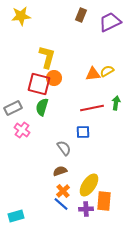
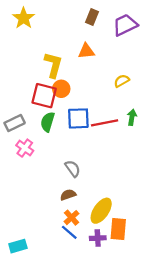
yellow star: (21, 16) -> (24, 18), turned -30
orange triangle: (93, 74) -> (86, 51), moved
blue square: (83, 132) -> (78, 118), moved, size x1.5

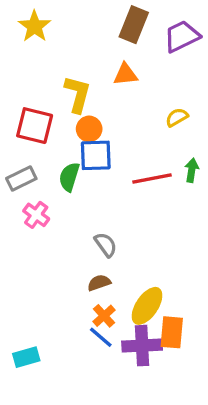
brown rectangle: (92, 17) -> (134, 25), size x1.5
red square: (44, 96) -> (35, 126), moved
blue square: (78, 118) -> (96, 155), moved
purple cross: (98, 238) -> (142, 346), size x1.6

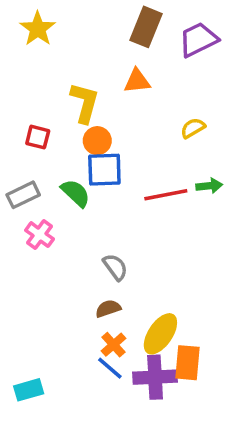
red square: (35, 126) -> (38, 137), size x0.6
green arrow: (192, 170) -> (209, 186), turned 75
green semicircle: (69, 177) -> (76, 193), turned 116

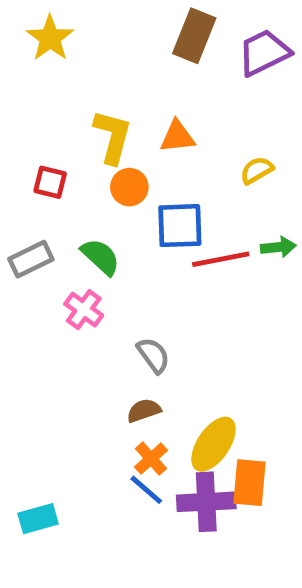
orange triangle: (137, 81) -> (177, 137), moved
blue square: (104, 170) -> (180, 226), moved
pink cross: (39, 235) -> (84, 310), moved

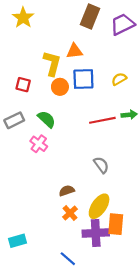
orange triangle: (177, 137) -> (74, 51), moved
blue square: (180, 226) -> (83, 79), moved
gray semicircle: (153, 355) -> (101, 165), moved
blue line: (146, 490) -> (68, 259), moved

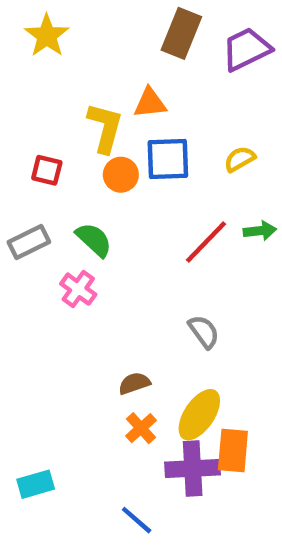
red line: (102, 120) -> (206, 242), turned -35

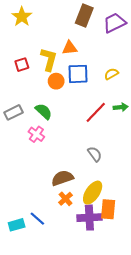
red square: (47, 170) -> (22, 65), moved, turned -32
brown semicircle: (134, 383) -> (62, 178), size x1.5
blue line: (137, 520) -> (37, 219), moved

